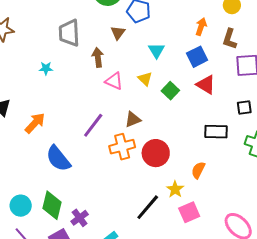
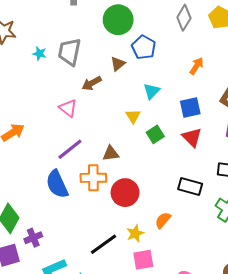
orange arrow: (201, 27) -> (197, 66), moved
brown arrow: (98, 57) -> (92, 83), turned -126
cyan star: (46, 68) -> (40, 54), moved
pink triangle: (114, 81) -> (68, 108), moved
blue semicircle: (58, 159) -> (57, 184), moved

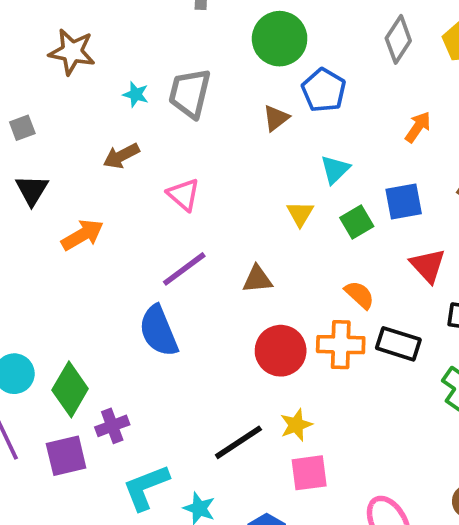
brown arrow: (92, 83) -> (121, 156), moved
green square: (155, 134) -> (357, 222), moved
red triangle: (192, 137) -> (428, 266), moved
orange cross: (93, 178) -> (341, 345), moved
orange semicircle: (163, 220) -> (359, 295), moved, turned 90

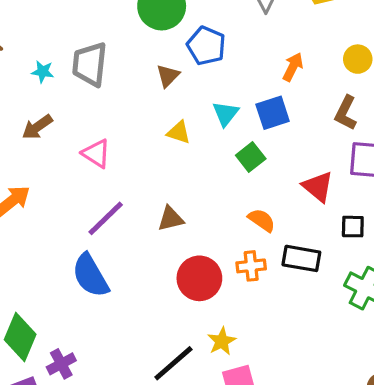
blue square: (404, 202) -> (273, 113), moved
yellow triangle: (300, 214) -> (179, 132), moved, turned -35
orange cross: (341, 345) -> (251, 266), size x0.7

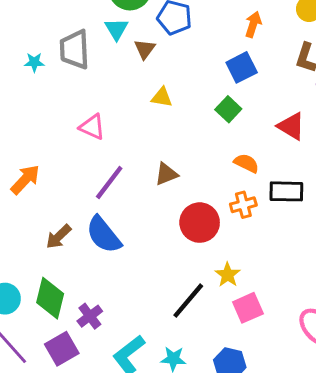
cyan triangle: (225, 114) -> (116, 29), moved
brown arrow: (37, 127) -> (59, 237), moved

